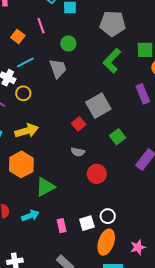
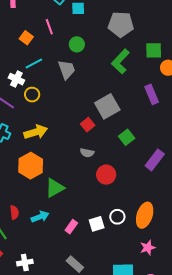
pink rectangle: (62, 226) -> (71, 227), turned 48
orange ellipse: (106, 242) -> (145, 215), moved

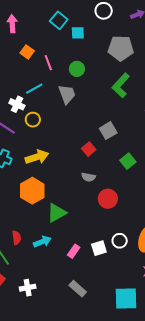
pink line: (49, 27) -> (48, 63), moved
orange square: (26, 38) -> (27, 52), moved
gray square: (107, 106) -> (108, 131), size x0.7

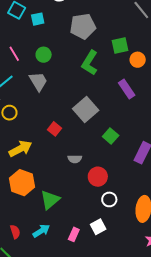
gray square: (108, 131) -> (86, 110), size x1.4
red square: (89, 149) -> (54, 129), moved
white circle: (120, 241) -> (109, 199), moved

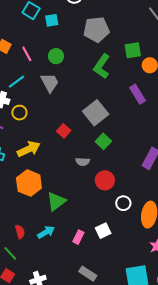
green square: (111, 136) -> (103, 141), moved
white circle: (109, 199) -> (123, 203), moved

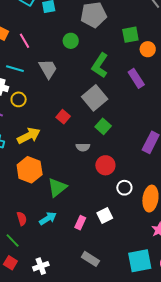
green circle: (56, 56) -> (71, 41), moved
green L-shape: (102, 66) -> (100, 65), moved
cyan line: (17, 82) -> (15, 69), turned 54

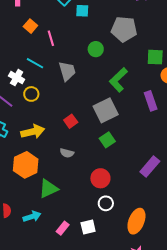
gray semicircle: (83, 147) -> (67, 153), moved
white circle: (124, 188) -> (106, 203), moved

